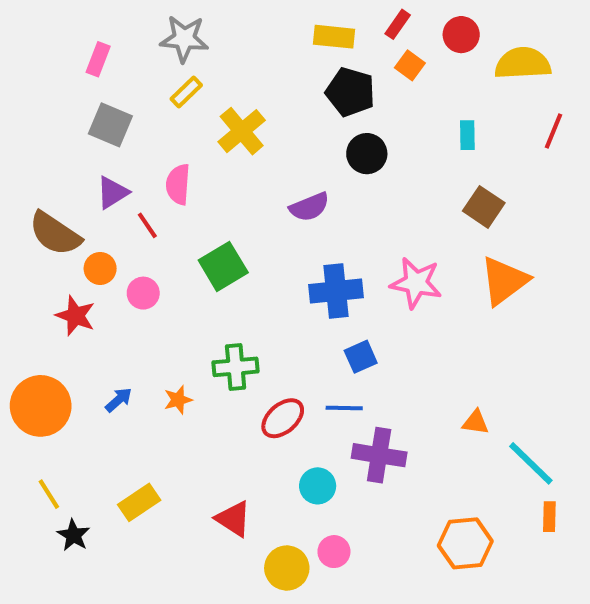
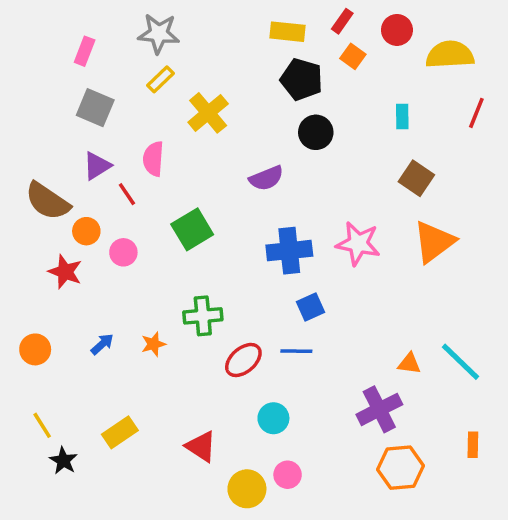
orange circle: (41, 406) -> (35, 349), size x0.6
purple cross: (379, 455) -> (379, 409), moved, turned -36
cyan line: (531, 463) -> (460, 362), moved

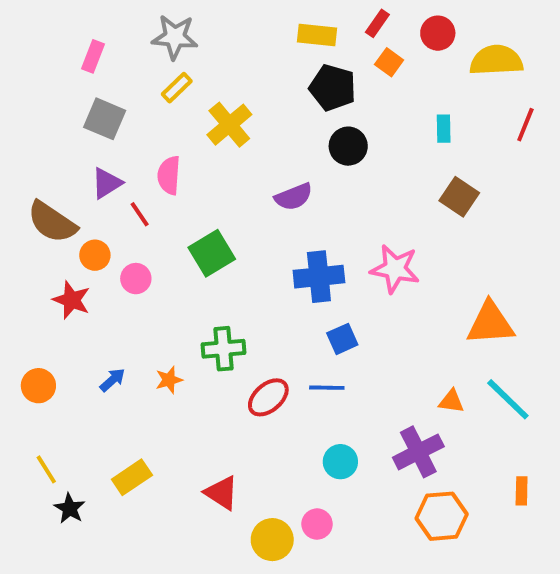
orange triangle: (434, 242) -> (490, 323), moved, turned 33
cyan circle: (273, 418) -> (340, 462), moved

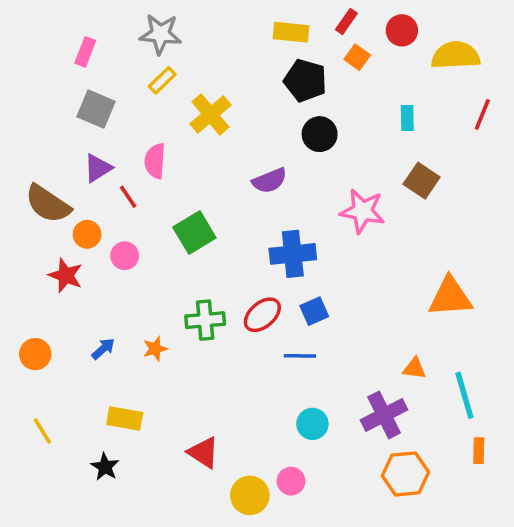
pink star: (395, 269) -> (363, 211), moved
red ellipse: (268, 397) -> (262, 315), moved
cyan line: (508, 399) -> (464, 395), moved, turned 30
yellow rectangle: (132, 477) -> (125, 418), moved, turned 44
black star: (70, 508) -> (105, 467), moved

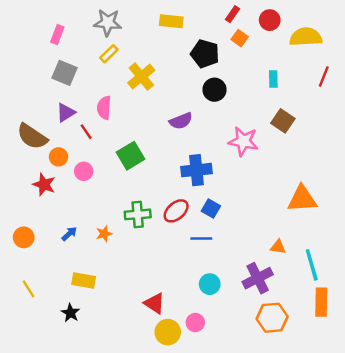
yellow rectangle: (291, 32) -> (171, 21), moved
blue square: (314, 311) -> (211, 208), turned -36
orange rectangle: (479, 451) -> (321, 302), size x1.6
red triangle: (203, 452) -> (154, 303), moved

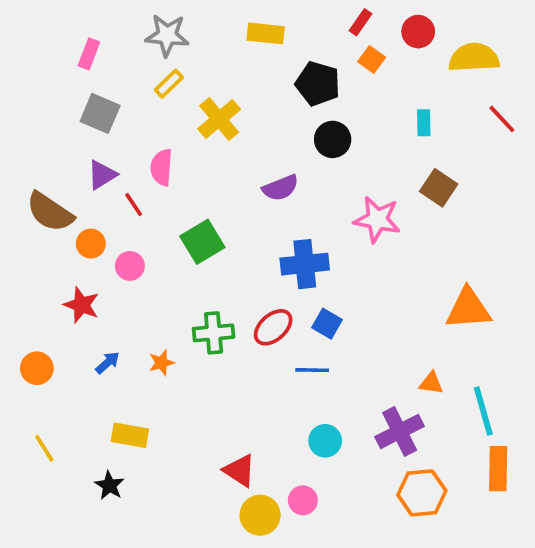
red line: (324, 76) -> (502, 119), turned -65
red star: (44, 184) -> (82, 305), moved

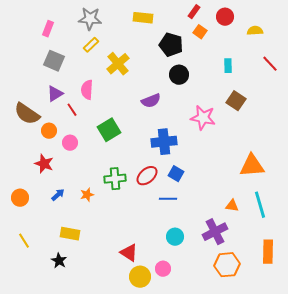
yellow semicircle: (474, 58) -> (255, 31), size x0.6
cyan line: (483, 411) -> (260, 205), moved

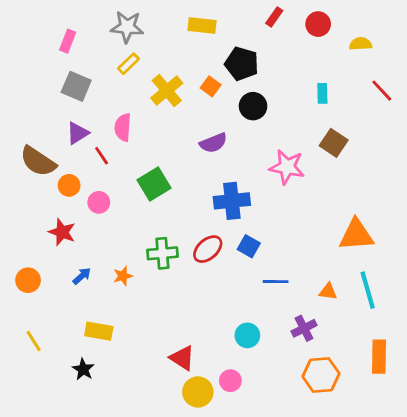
orange square: (200, 32) -> (211, 86), moved
blue line: (168, 199) -> (276, 282), moved
purple cross: (215, 232) -> (304, 328), size x0.7

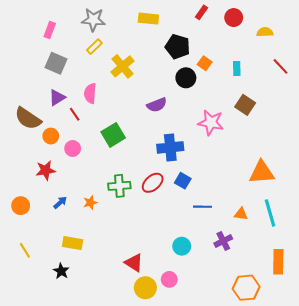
orange square: (211, 86) -> (205, 63), moved
red star: (62, 232) -> (46, 170), turned -30
orange hexagon: (321, 375) -> (246, 288), moved

